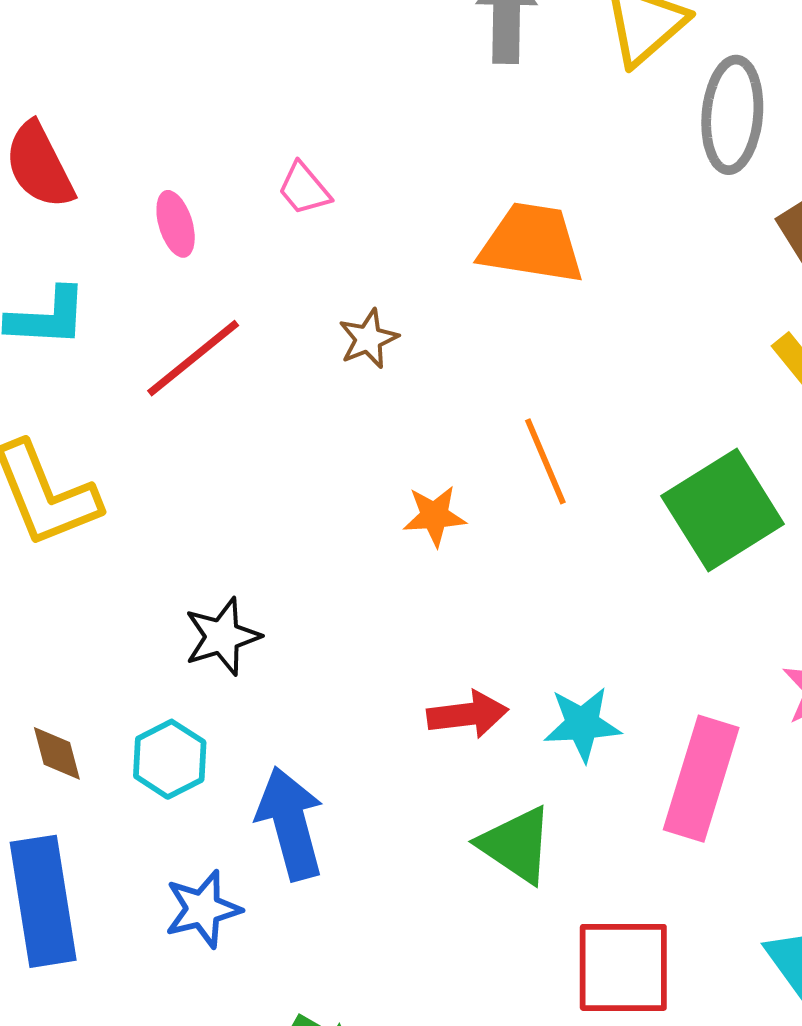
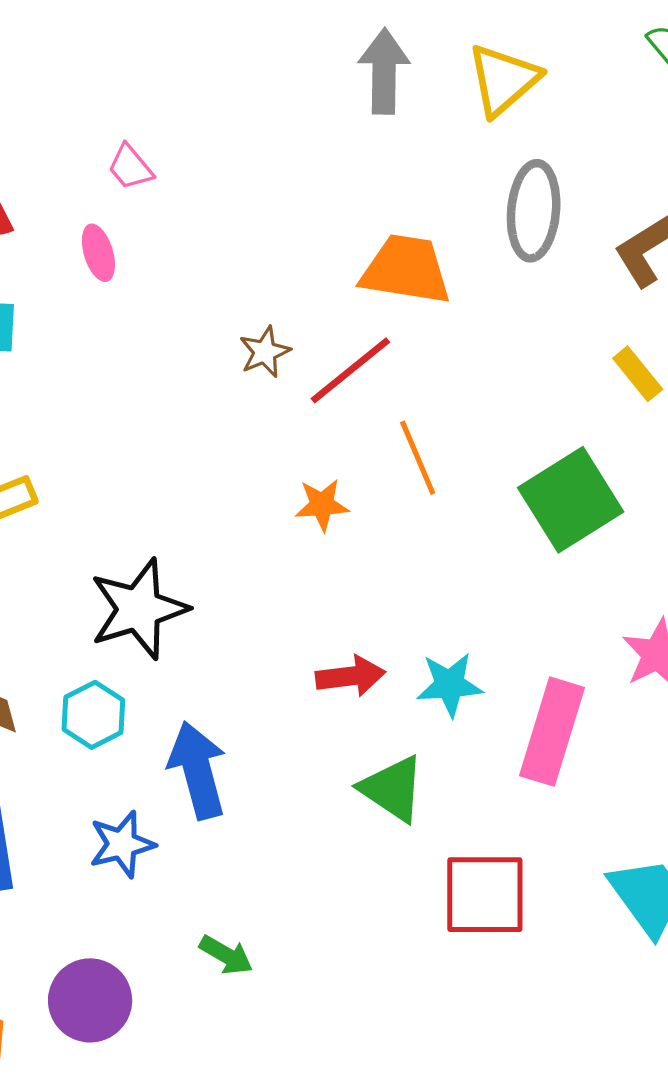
gray ellipse: (732, 115) -> (534, 211), moved
pink trapezoid: (304, 189) -> (130, 167), moved
red line: (193, 358) -> (350, 370), moved
black star: (222, 637) -> (139, 609), size x1.5

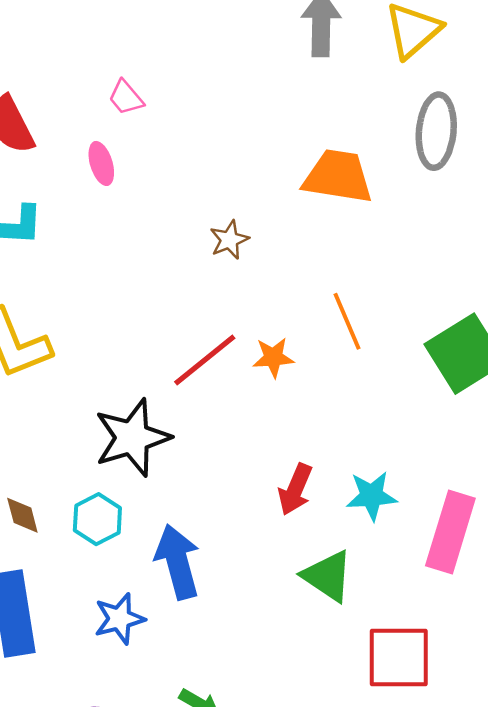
red line: (350, 370) -> (205, 360), moved
red arrow: (350, 676) -> (295, 489), turned 120

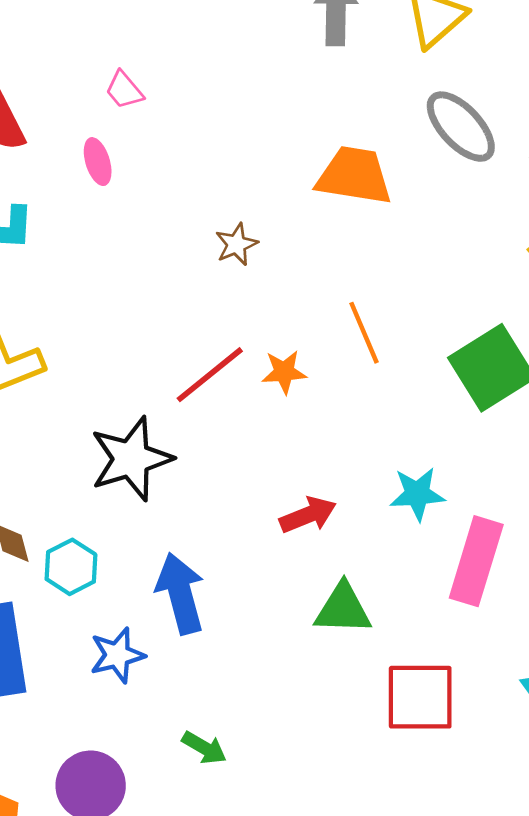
gray ellipse: (436, 131) -> (461, 127), turned -48
red arrow: (295, 489) -> (308, 515), turned -135
cyan star: (372, 496) -> (417, 494), moved
cyan hexagon: (97, 519) -> (71, 567), moved
green triangle: (328, 576) -> (343, 609), turned -32

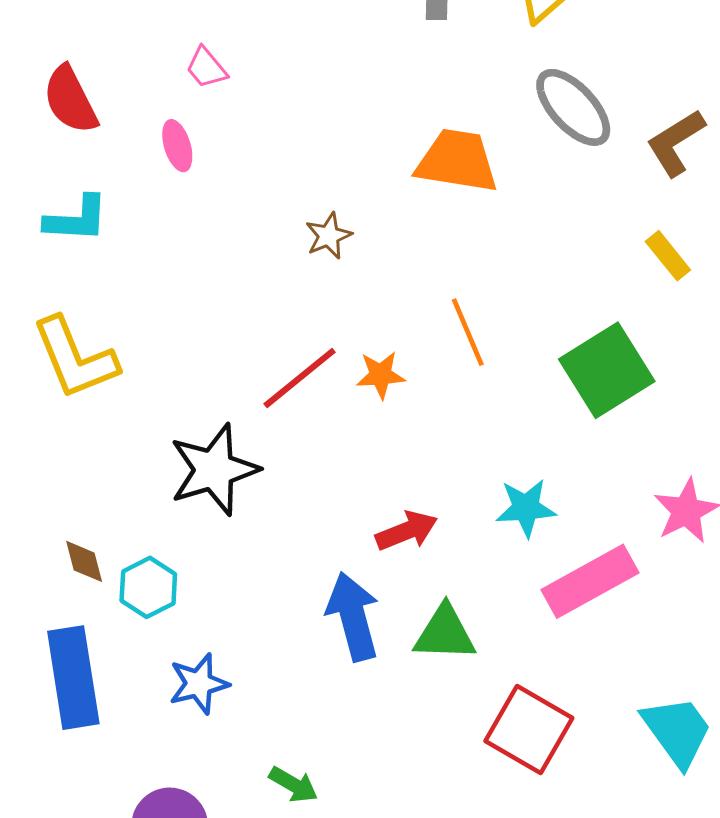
pink rectangle: (476, 561) -> (590, 581), turned 44
blue arrow: (180, 593) -> (353, 616), moved
red square: (420, 697) -> (529, 730), turned 30

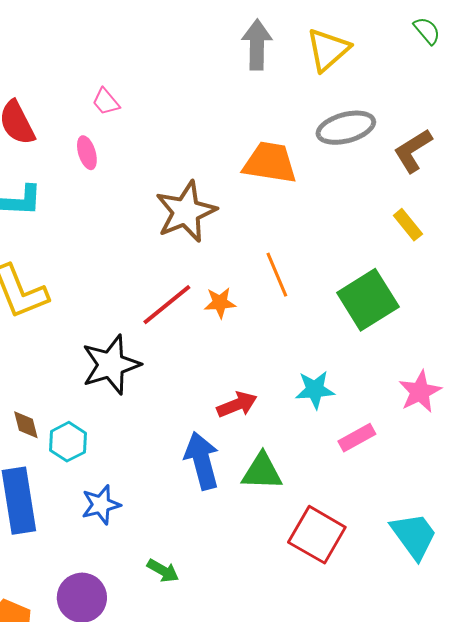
gray ellipse: (573, 107) -> (346, 128), turned -62
brown star: (329, 236) -> (186, 212), size x2.0
pink rectangle: (590, 581) -> (357, 438), size x0.6

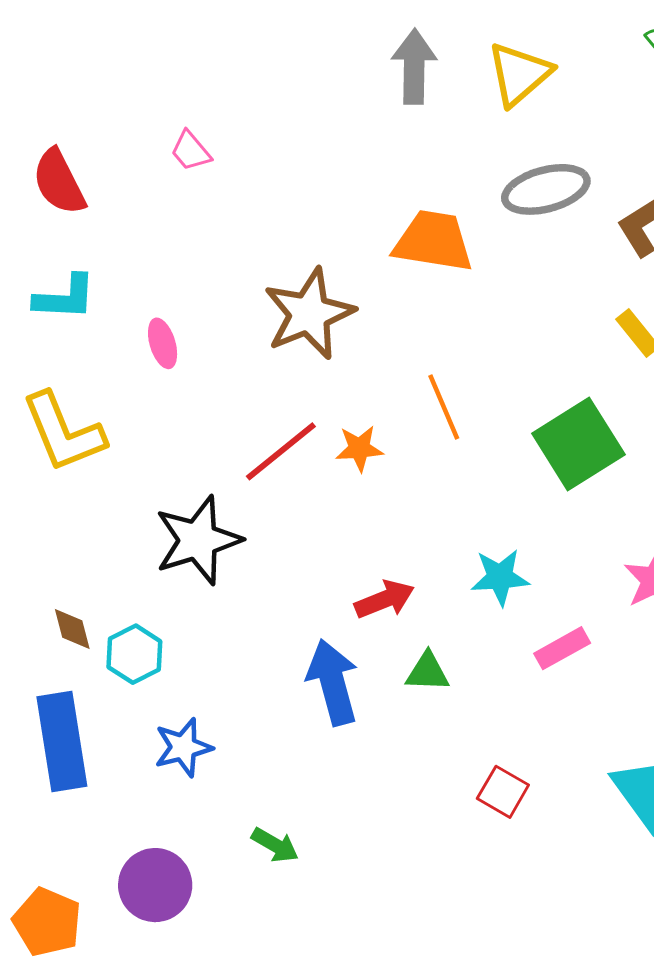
pink ellipse: (87, 153) -> (163, 343), moved
green triangle: (262, 472) -> (427, 672), moved, size x0.7
red square: (317, 535) -> (503, 792), size x0.6

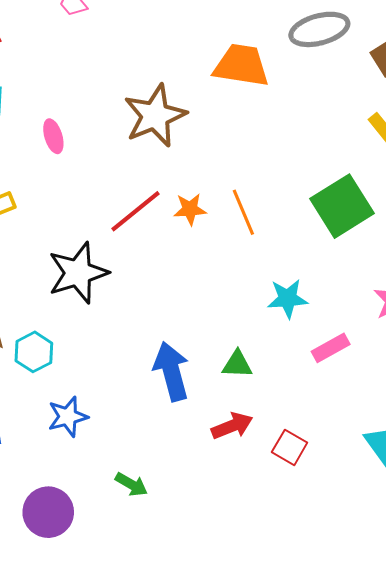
orange line: (444, 407) -> (243, 212), moved
red arrow: (385, 599) -> (232, 426), moved

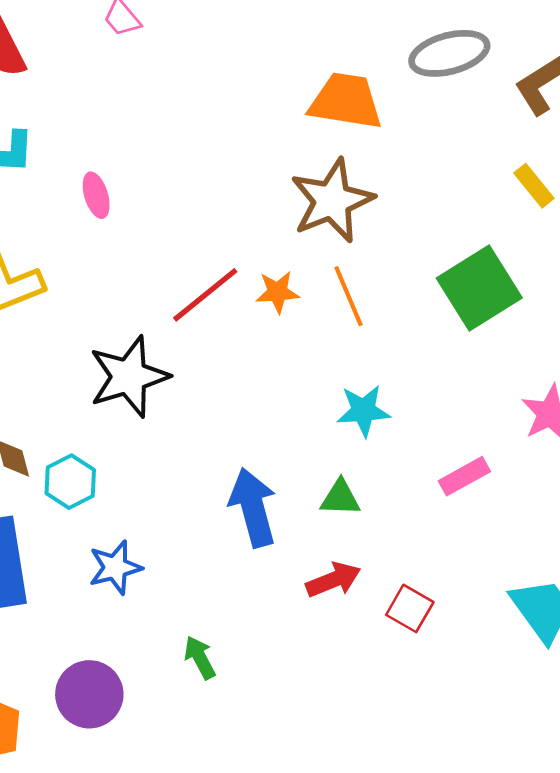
brown star: (155, 116) -> (332, 201), moved
cyan star: (288, 299) -> (363, 411), moved
green arrow: (131, 484) -> (200, 658), turned -148

